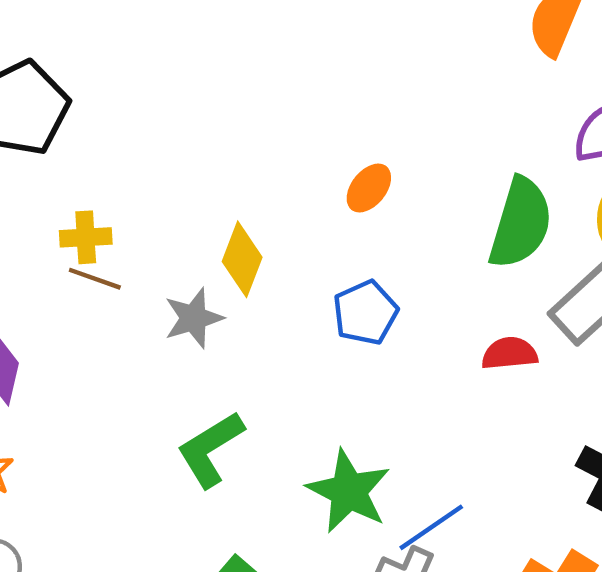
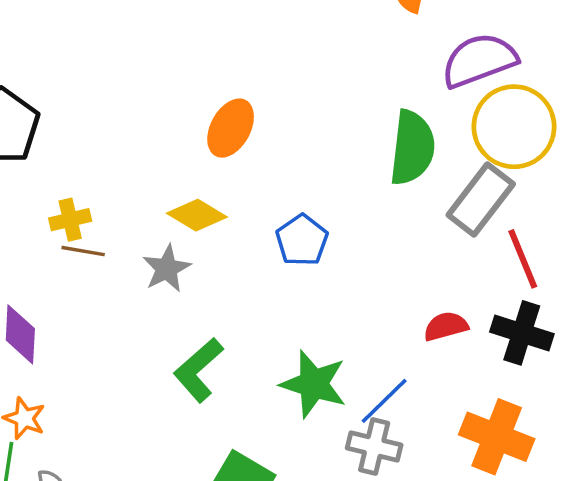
orange ellipse: (369, 188) -> (231, 128), moved, size x1.4
yellow diamond: (242, 259) -> (197, 215), turned -70
red semicircle: (510, 353) -> (446, 326), moved

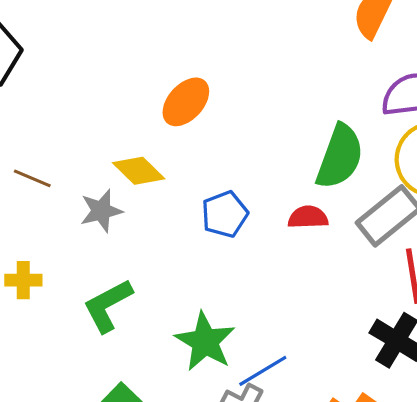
yellow cross: (70, 220) -> (23, 280), moved
red semicircle: (446, 326) -> (308, 217), moved

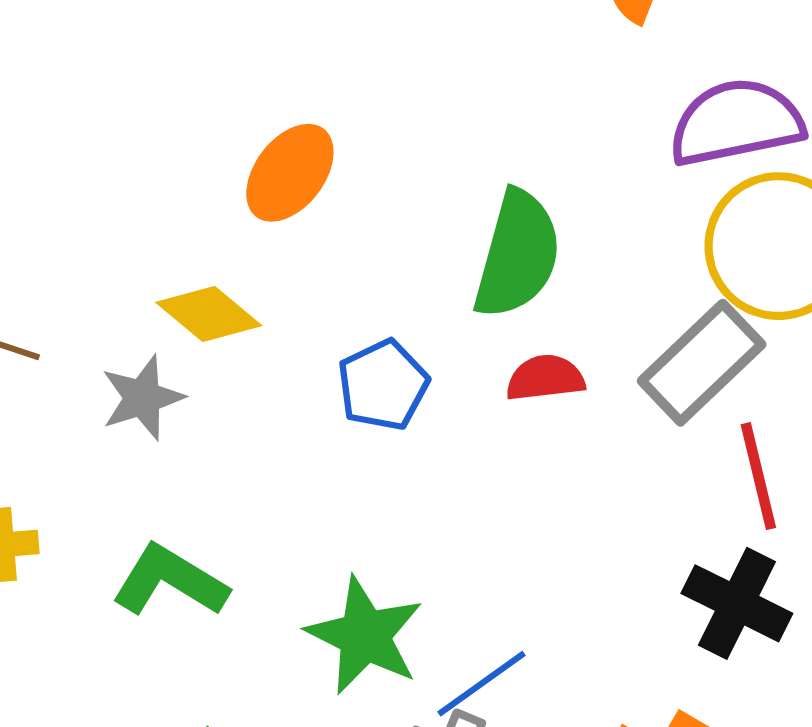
green semicircle: (340, 157) -> (517, 255), moved
green L-shape: (108, 306) -> (170, 581), turned 64

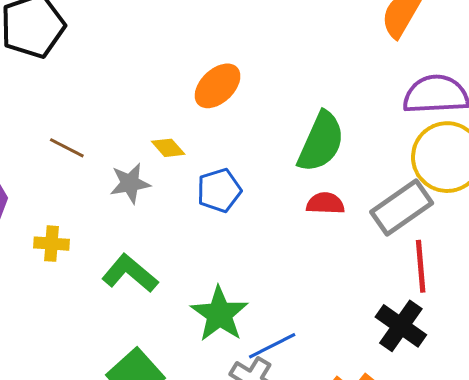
yellow diamond: (209, 314) -> (168, 148), size x0.7
blue pentagon: (383, 385) -> (219, 190), moved

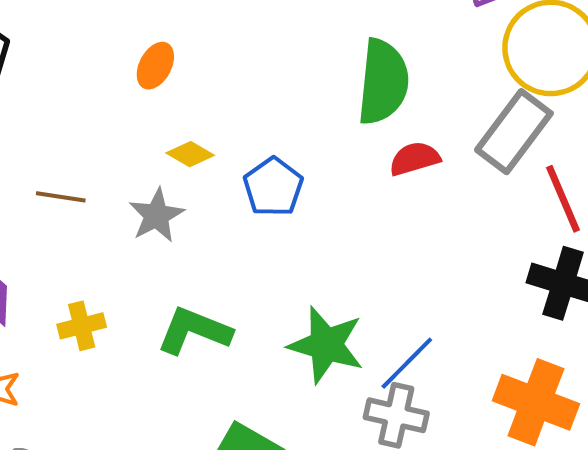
orange ellipse: (218, 86) -> (155, 66), moved, size x0.7

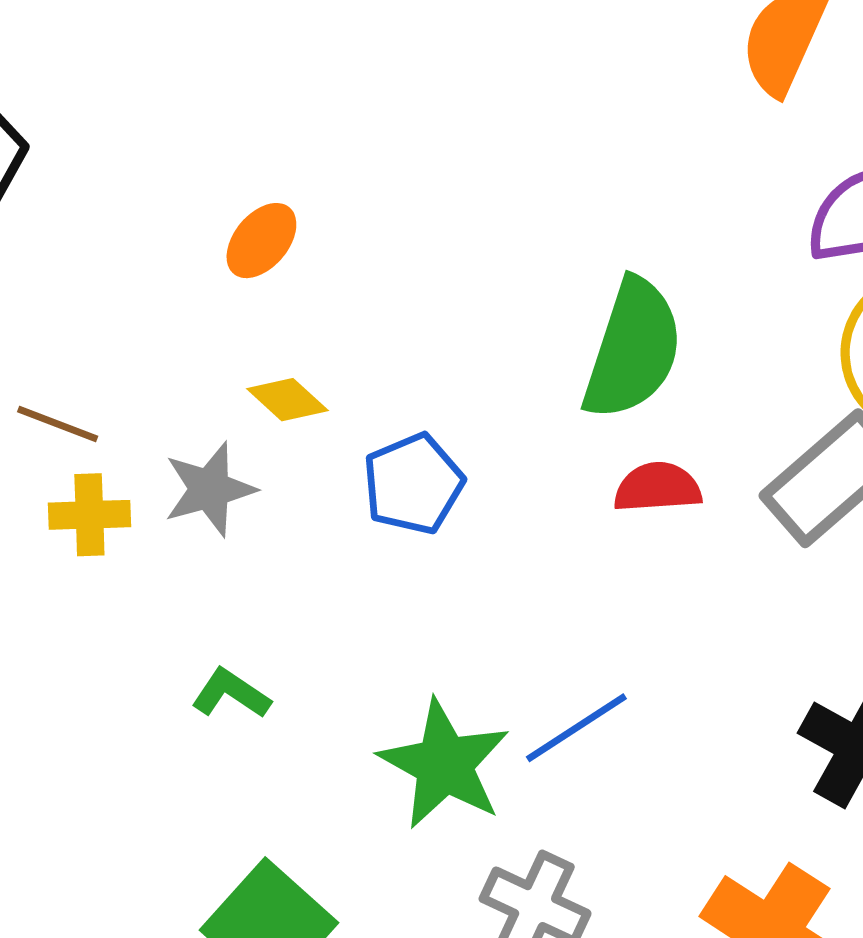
yellow cross: (82, 326) -> (89, 515), moved
green L-shape: (194, 331) -> (231, 694), size x0.6
blue line: (407, 363) -> (576, 728), moved

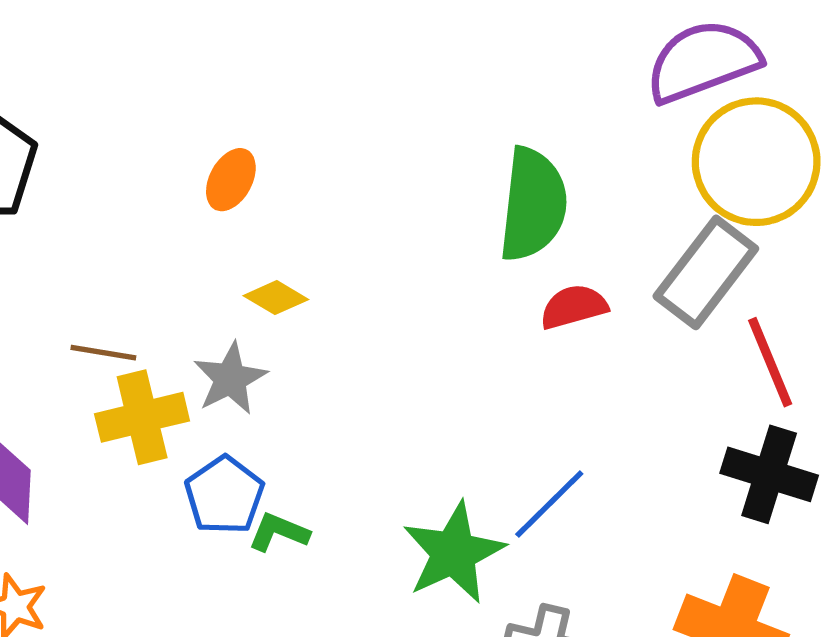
blue pentagon: (413, 484) -> (224, 495), moved
yellow cross: (89, 515) -> (142, 417), size x1.4
green star: (444, 764) -> (454, 553), turned 30

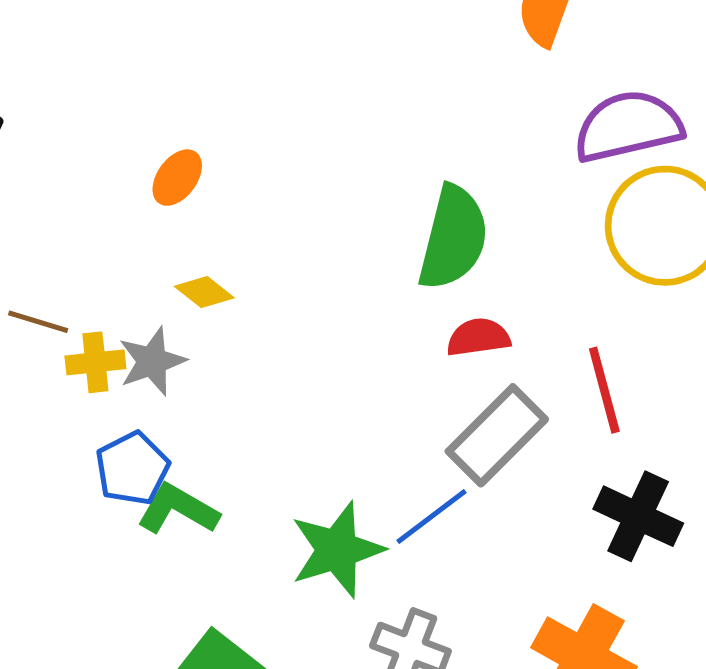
gray rectangle: (706, 272) -> (497, 435), moved
red line: (770, 362) -> (604, 390), moved
yellow cross: (142, 417) -> (95, 362), moved, size x0.7
green L-shape: (279, 532) -> (178, 509), size x1.4

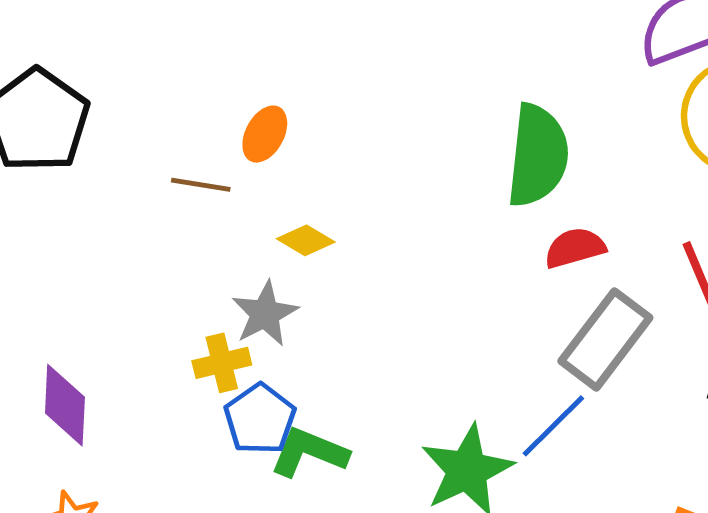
brown line: (38, 322) -> (201, 185), moved
yellow cross: (95, 362) -> (222, 363), moved

